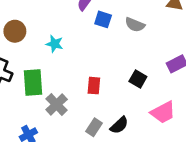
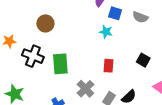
cyan star: (55, 44) -> (106, 32), moved
gray cross: (57, 104) -> (85, 89), moved

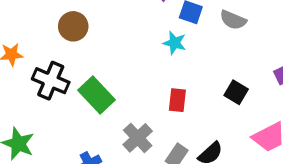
green rectangle: (60, 64) -> (96, 95), turned -40

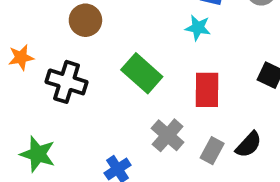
green rectangle: (96, 95) -> (142, 73), moved
red rectangle: (177, 100) -> (207, 90), size x1.4

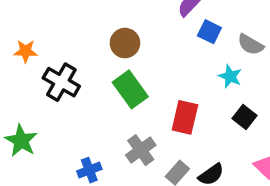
brown circle: (85, 20) -> (125, 43), moved
cyan star: (198, 28) -> (230, 76), moved

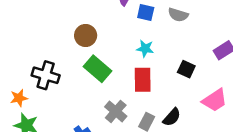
orange star: (26, 51) -> (19, 98), moved
cyan star: (230, 76) -> (145, 49), moved

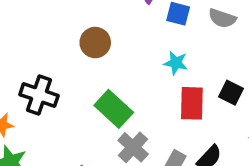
green rectangle: (97, 69) -> (114, 109), moved
red rectangle: (143, 80) -> (192, 103), moved

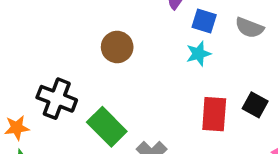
cyan star: (176, 63) -> (199, 54), moved, turned -30
green rectangle: (114, 109) -> (107, 127), moved

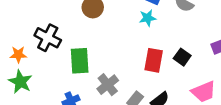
green rectangle: (107, 127) -> (80, 61), turned 35

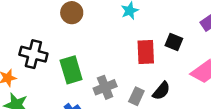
gray cross: (108, 85) -> (105, 87), turned 30

